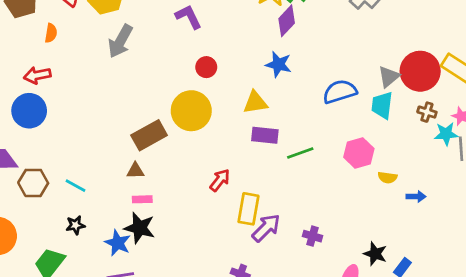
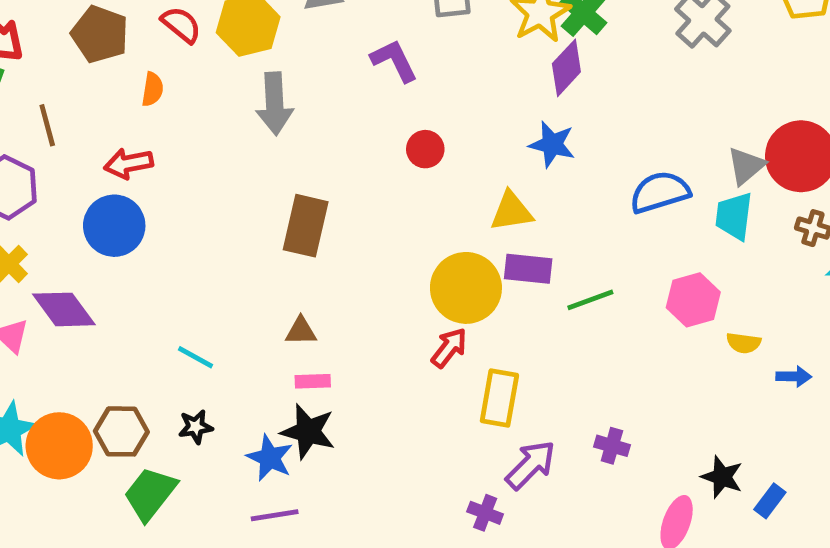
gray arrow: (120, 41) -> (275, 104), turned -32
yellow circle: (191, 111) -> (466, 288), moved
brown rectangle: (149, 135) -> (306, 226), moved, turned -48
brown hexagon: (33, 183) -> (121, 431), moved
purple arrow: (266, 228) -> (531, 465), moved

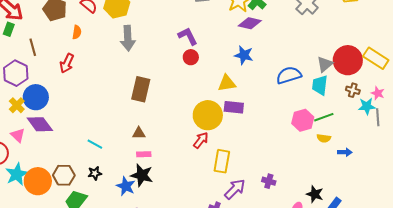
purple L-shape: (394, 61) -> (188, 36), moved
purple diamond: (566, 68) -> (250, 23), turned 60
red arrow: (129, 163) -> (67, 63), turned -54
blue circle: (114, 226) -> (36, 97), moved
green line: (590, 300) -> (324, 117), moved

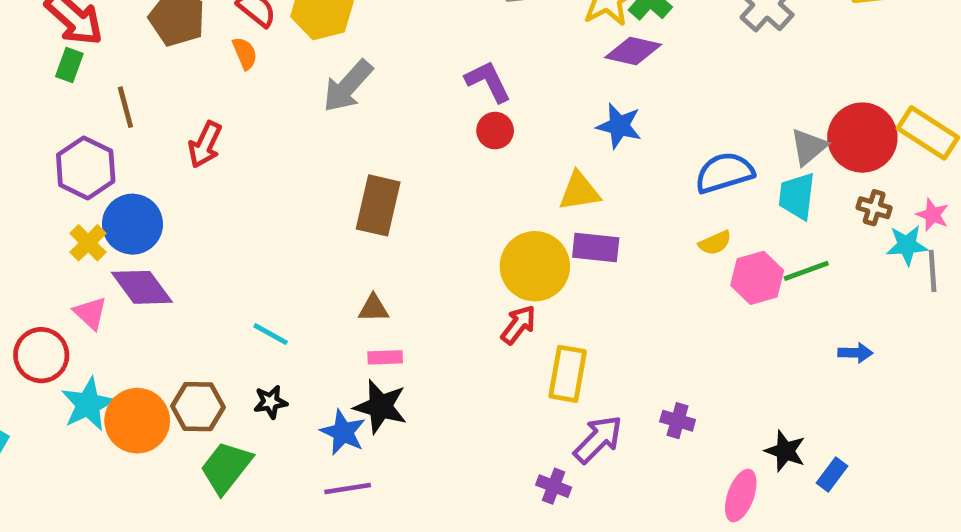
orange semicircle: (77, 32) -> (245, 53), moved, turned -32
gray arrow: (128, 38) -> (348, 86), turned 45
yellow semicircle: (324, 138) -> (715, 243), moved, turned -32

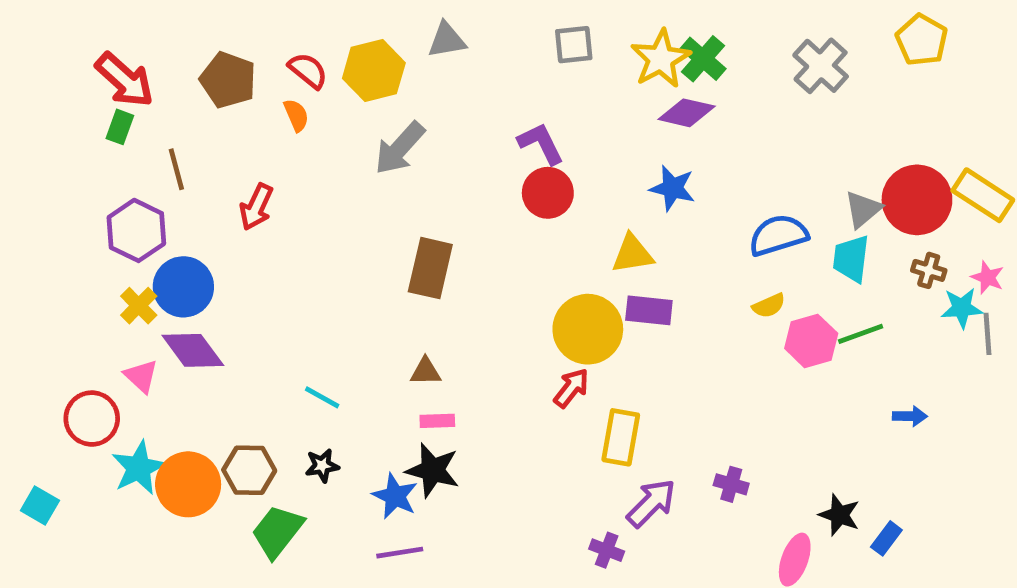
red circle: (495, 131) -> (548, 193), size x1.4

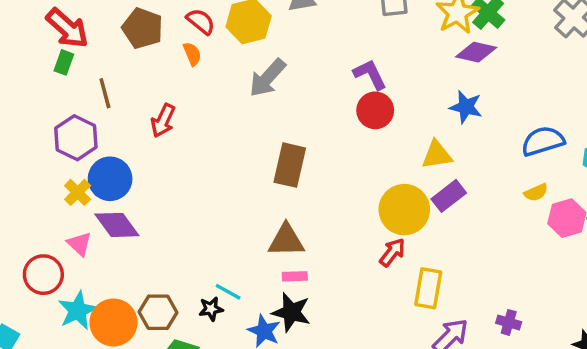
purple rectangle: (649, 310) -> (449, 196), turned -44
brown triangle: (426, 371) -> (286, 240), size x1.6
cyan line: (322, 397) -> (228, 292), moved

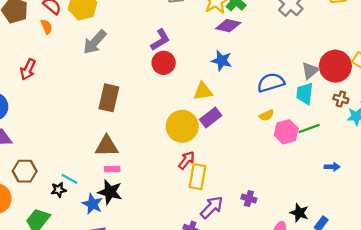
purple L-shape: (370, 74) -> (160, 40), turned 85
red arrow: (392, 252) -> (187, 160), moved
brown hexagon: (158, 312) -> (25, 171), moved

